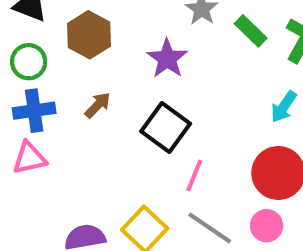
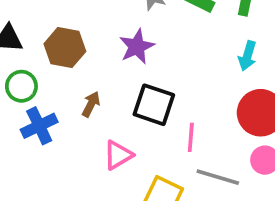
purple star: (167, 59) -> (137, 47), turned 30
pink triangle: (29, 158) -> (118, 155), moved

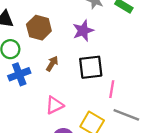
black square: (154, 105) -> (91, 67), turned -30
pink triangle: (118, 155) -> (54, 105), moved

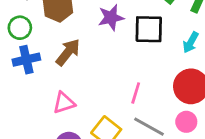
brown arrow: (52, 64) -> (68, 52), size x1.5
black square: (91, 67) -> (149, 29), moved

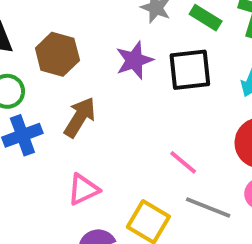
pink line: (136, 93) -> (183, 162), turned -60

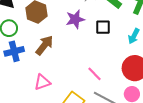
black square: (190, 70) -> (103, 27), size x0.7

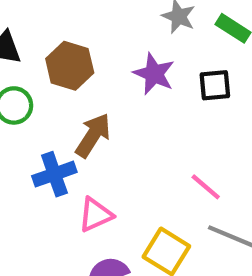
purple star: (75, 19) -> (154, 74), turned -30
blue cross: (14, 51) -> (54, 174), moved

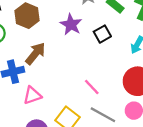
black square: (215, 85) -> (102, 34), turned -30

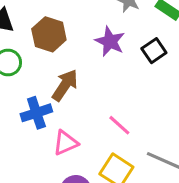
pink line: (92, 87) -> (119, 125), moved

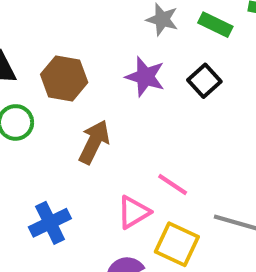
blue cross: (36, 113) -> (50, 223), moved
pink triangle: (66, 143) -> (134, 212), moved

